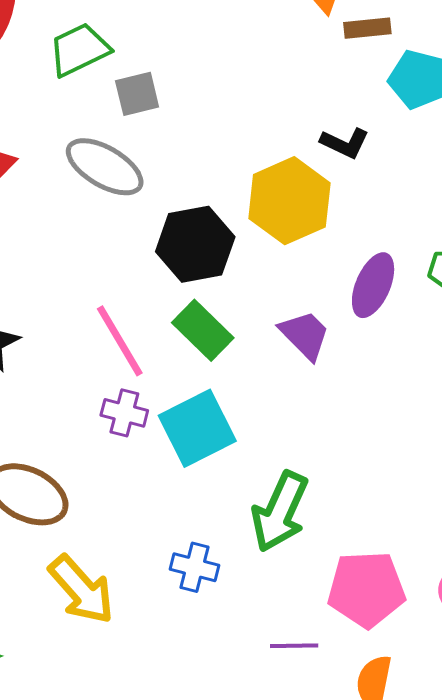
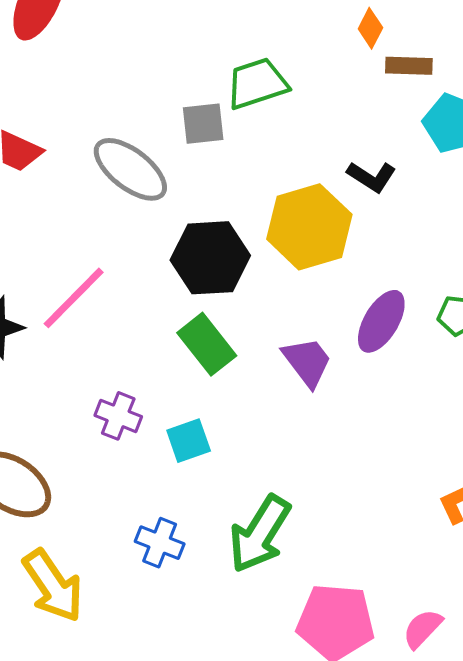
green trapezoid: (79, 50) -> (257, 84), moved
gray square: (137, 94) -> (203, 124), moved
pink line: (120, 341) -> (74, 298), moved, turned 68
cyan square: (197, 428) -> (189, 441), size x0.6
blue cross: (195, 567) -> (160, 543), moved

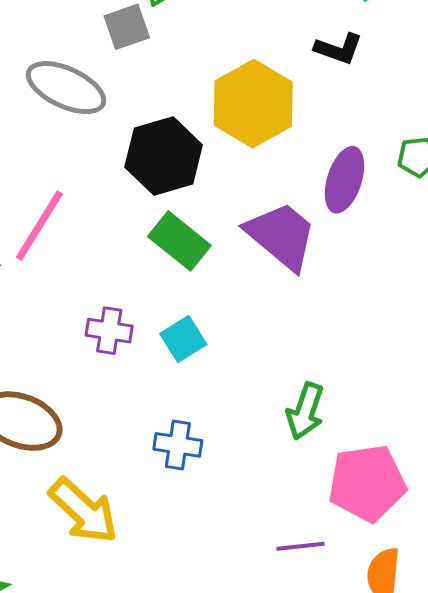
black L-shape: (372, 177) -> (339, 49), moved
purple trapezoid: (307, 362) -> (281, 236), size x1.4
green arrow: (260, 534) -> (305, 411), moved, size x0.7

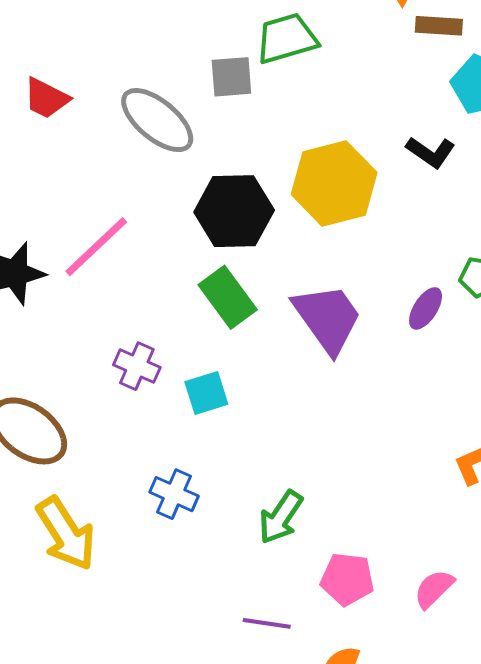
purple ellipse: (344, 180) -> (426, 308), moved, size x0.7
green arrow: (305, 411) -> (281, 517), moved
pink pentagon: (367, 483) -> (347, 579), size x0.7

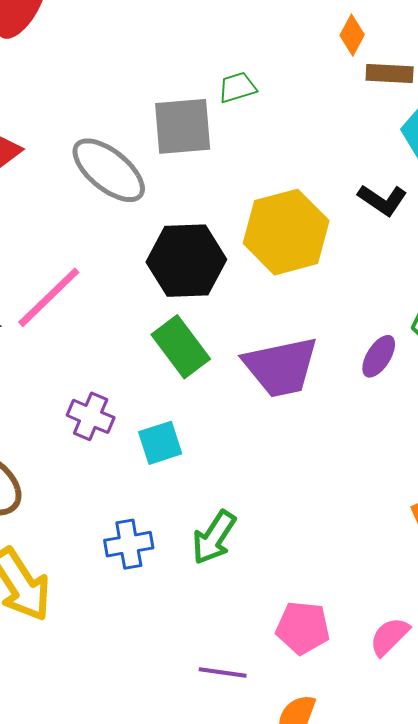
green trapezoid: (287, 38) -> (237, 88), size x0.6
gray square: (231, 77) -> (183, 126), size x1.4
purple trapezoid: (328, 318) -> (281, 367), turned 114
blue cross: (174, 494) -> (129, 544), turned -33
green arrow: (281, 517) -> (214, 537), moved

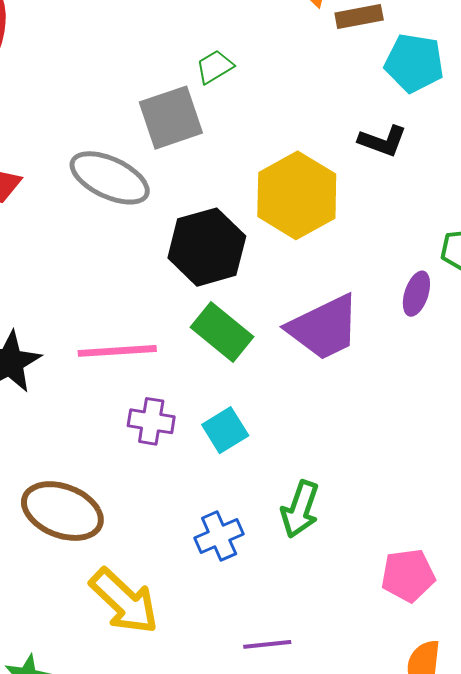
pink line: (49, 297) -> (117, 351), moved, turned 54
purple line: (223, 673) -> (267, 644), moved

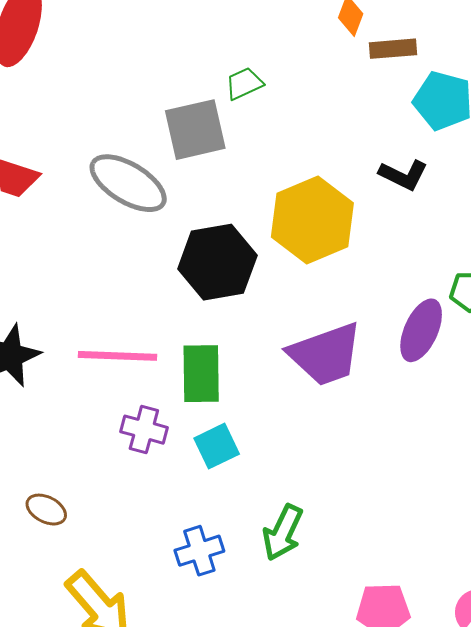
purple ellipse: (416, 294) -> (421, 330), size x1.4
green rectangle: (222, 332) -> (201, 374), moved, turned 44
brown ellipse: (62, 511) -> (46, 510), size x0.5

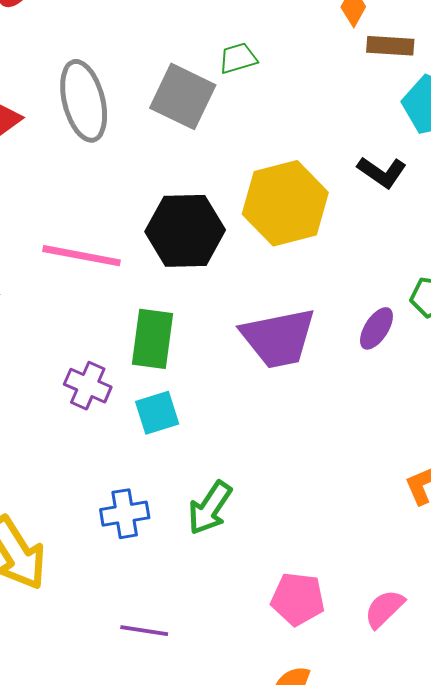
gray square: (195, 130) -> (183, 96), turned 30
gray ellipse: (128, 183) -> (84, 101), moved, turned 36
purple ellipse: (421, 330) -> (376, 328), size x0.7
pink line: (117, 356) -> (81, 256), moved

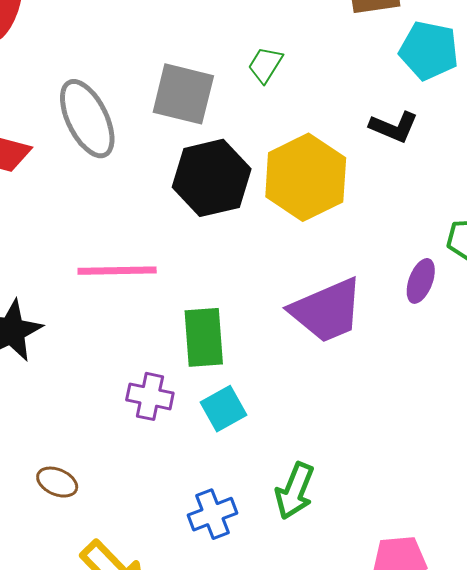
green trapezoid: (238, 58) -> (265, 65), moved, turned -30
black hexagon: (185, 231) -> (212, 178), moved

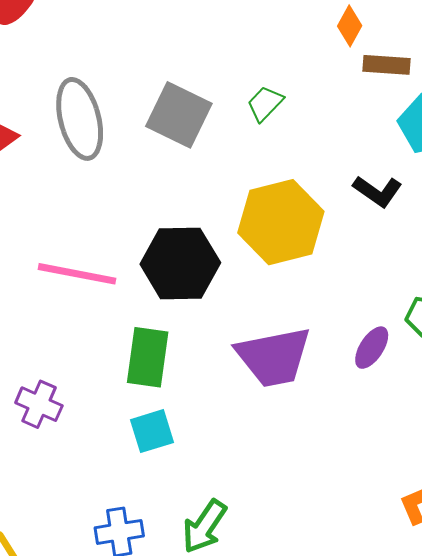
black hexagon: (212, 178) -> (180, 263), moved
purple cross: (150, 396) -> (39, 404), moved

